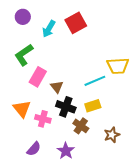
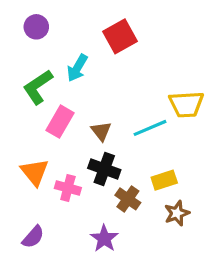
cyan arrow: (49, 29) -> (77, 68), moved
brown triangle: (57, 87) -> (101, 131), moved
yellow rectangle: (93, 106) -> (164, 180), moved
purple semicircle: (34, 149) -> (33, 237), moved

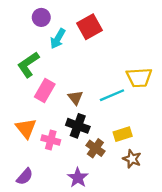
purple circle: (36, 27) -> (41, 17), moved
cyan arrow: (77, 68) -> (58, 39), moved
brown star: (177, 213) -> (132, 159), turned -30

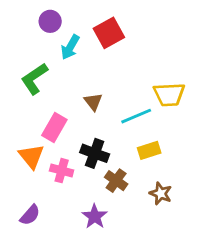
pink rectangle: (45, 90) -> (54, 128), moved
brown triangle: (75, 98) -> (93, 102), moved
yellow rectangle: (123, 134) -> (149, 150), moved

